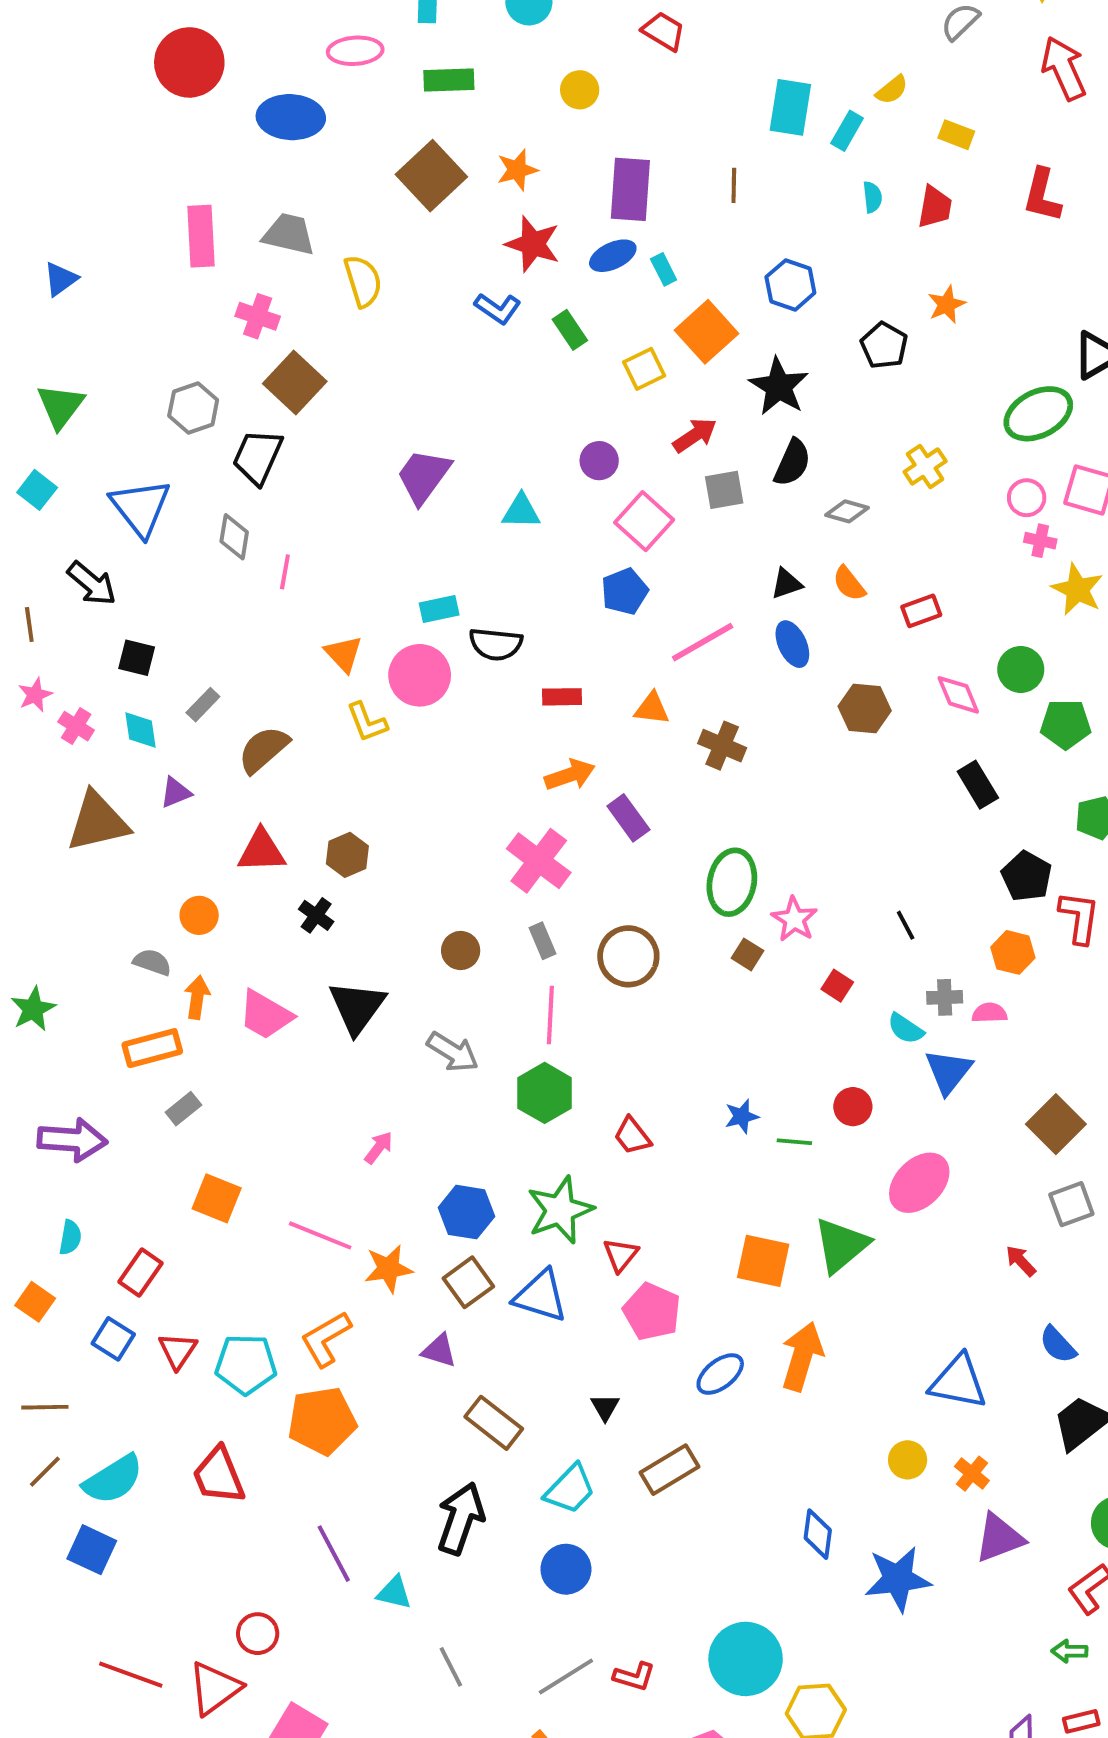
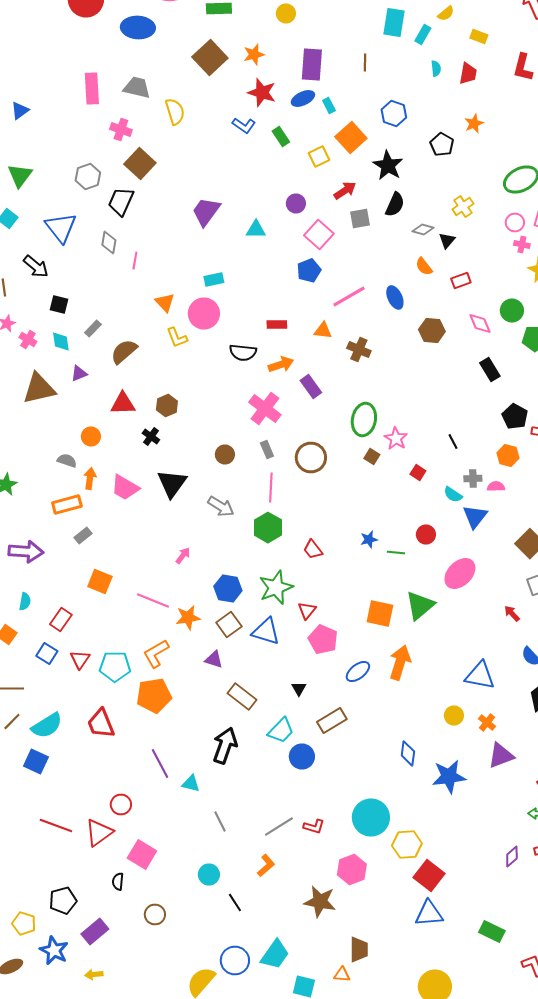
black triangle: (787, 584) -> (447, 240), moved, turned -30
black semicircle: (496, 644) -> (243, 352), moved
blue circle: (566, 1569) -> (302, 756), moved

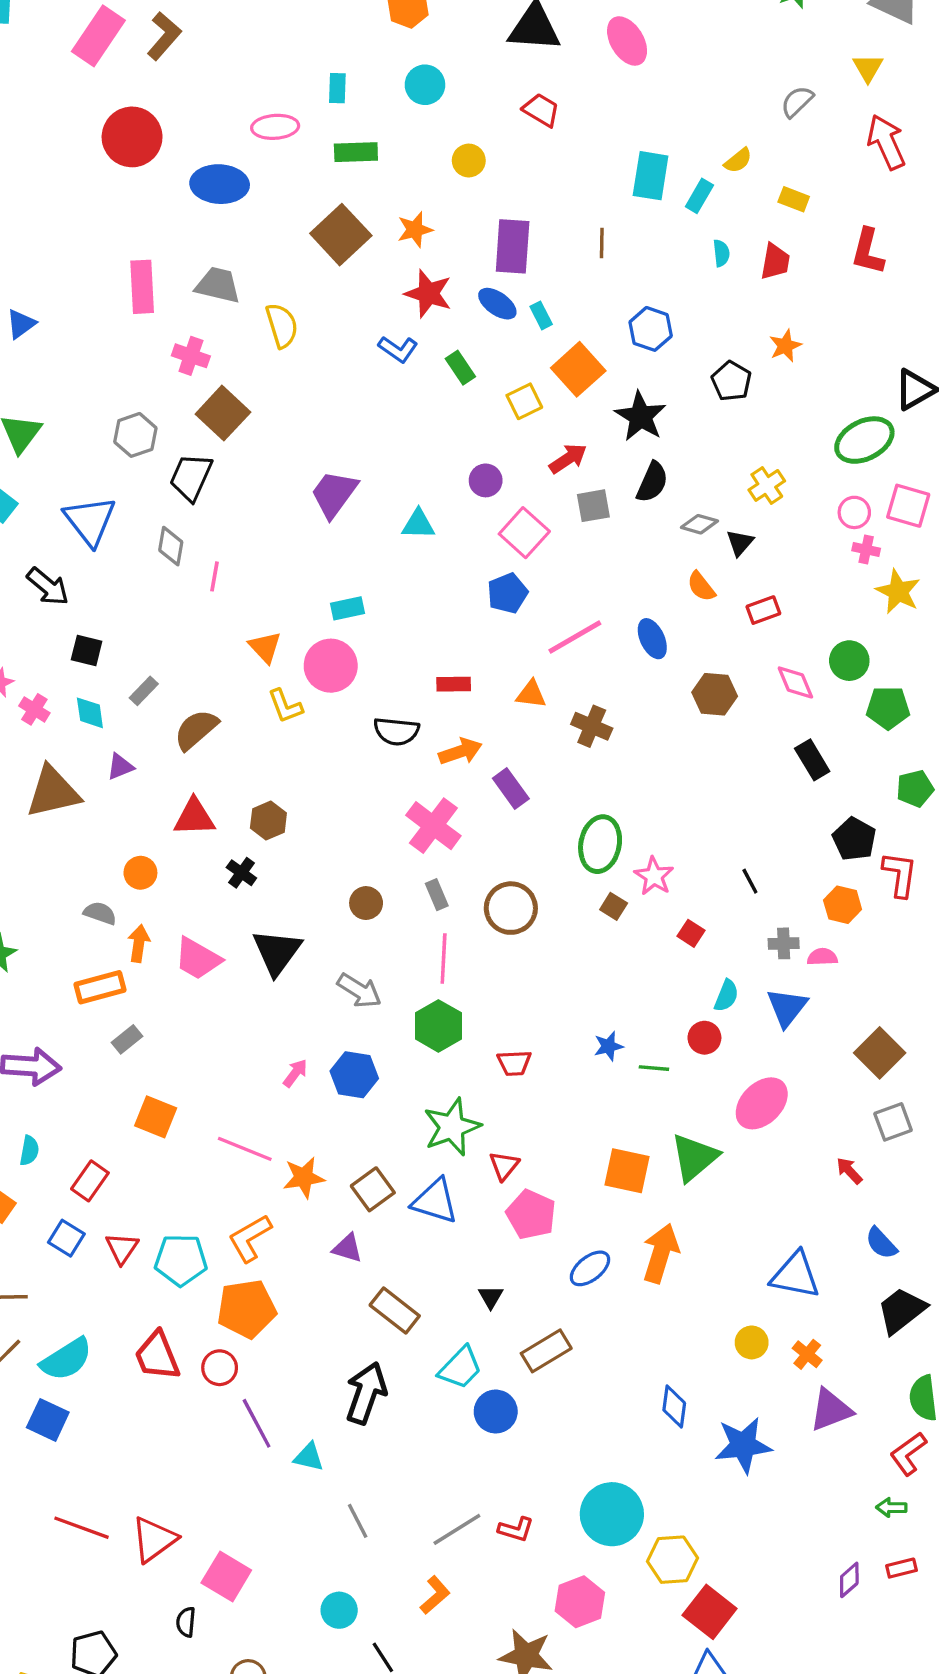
blue ellipse: (303, 98) -> (497, 304), turned 60
cyan semicircle: (453, 494) -> (726, 996), moved, turned -102
red trapezoid: (313, 550) -> (514, 1063), turned -55
blue hexagon: (228, 588) -> (354, 1075), moved
red circle: (121, 804) -> (220, 1368), moved

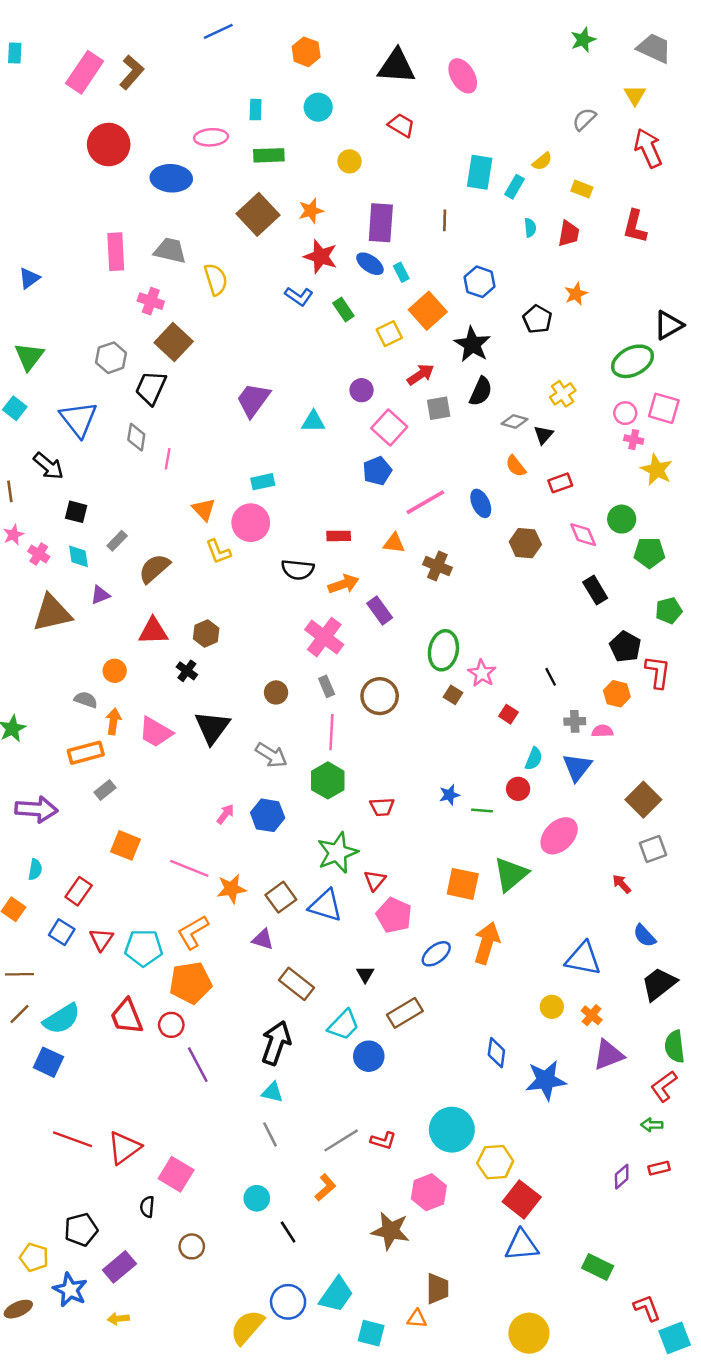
cyan triangle: (309, 1457) -> (272, 1092), moved

